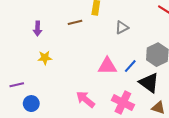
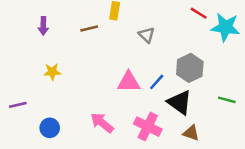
gray triangle: (122, 27) -> (146, 35), turned -48
purple arrow: (37, 29) -> (43, 26), moved
blue circle: (31, 104) -> (50, 128), moved

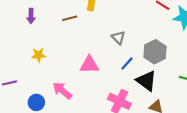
gray triangle: (146, 35) -> (118, 38), moved
pink triangle: (129, 82) -> (89, 65), moved
pink arrow: (102, 123) -> (62, 91), moved

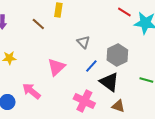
brown line: (70, 18) -> (38, 24), turned 56
pink triangle: (89, 65) -> (56, 67), turned -42

